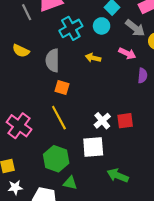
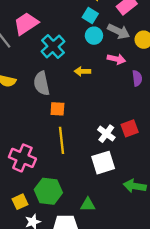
cyan circle: (102, 26) -> (94, 36), moved
yellow line: (59, 118) -> (61, 140), turned 35
green hexagon: (56, 159) -> (48, 191), moved

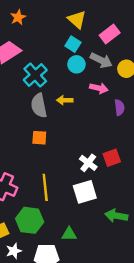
gray semicircle: (42, 83) -> (39, 106), moved
yellow line: (61, 140) -> (45, 187), moved

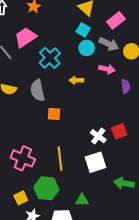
gray semicircle: (39, 106) -> (38, 90), moved

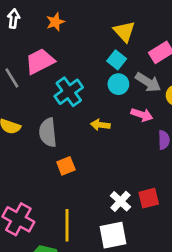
orange square: (54, 114) -> (66, 166), turned -32

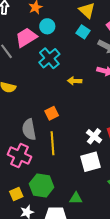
cyan circle: (118, 84) -> (47, 26), moved
gray semicircle: (48, 133) -> (29, 129), moved
yellow line: (67, 225) -> (53, 143), moved

